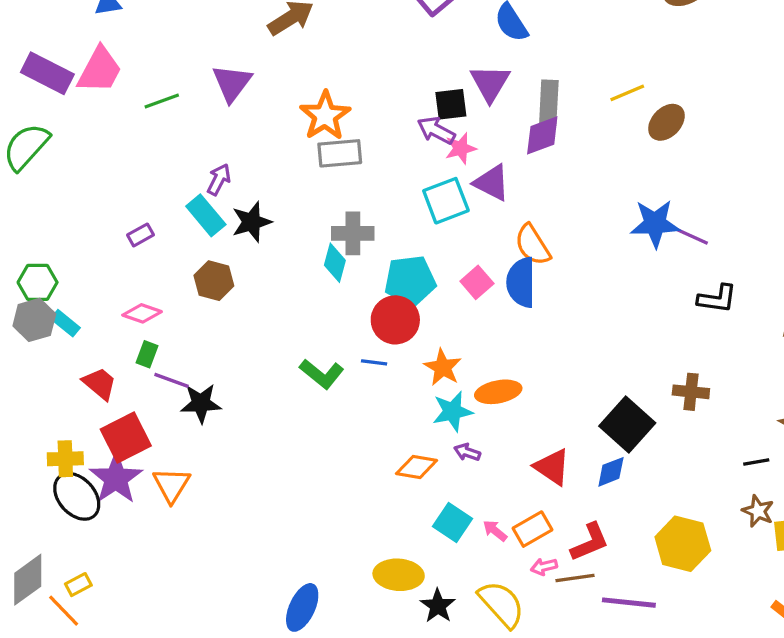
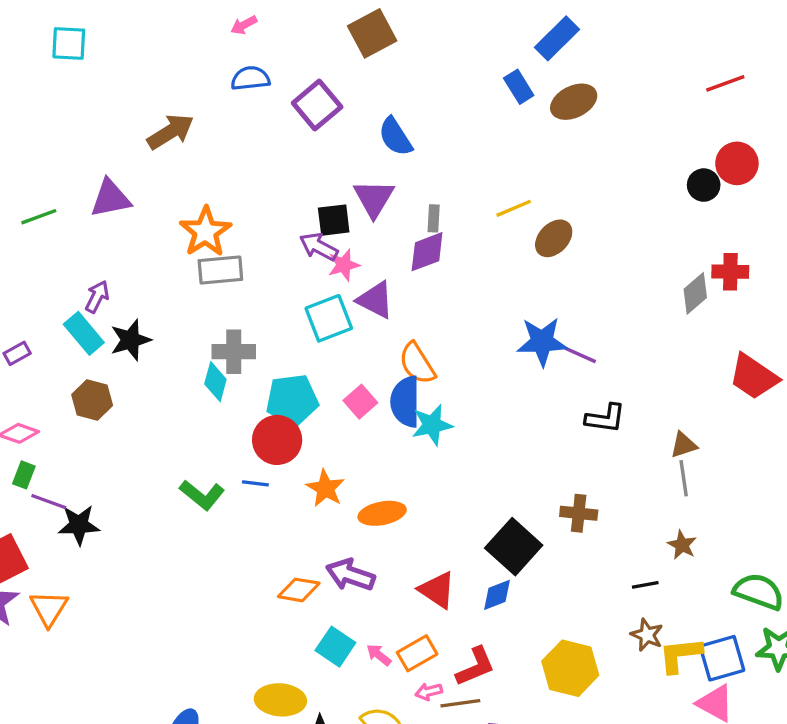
purple triangle: (232, 83) -> (110, 198), turned 42
gray rectangle: (549, 103) -> (434, 218), size x0.6
cyan star: (452, 411) -> (432, 425), moved
purple arrow: (467, 452) -> (350, 575), size x1.8

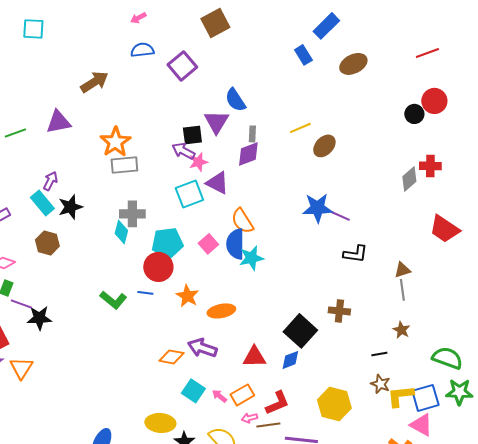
brown ellipse: (574, 102) -> (353, 64), moved
blue semicircle: (395, 137) -> (235, 100), moved
red triangle: (437, 590) -> (254, 357), turned -35

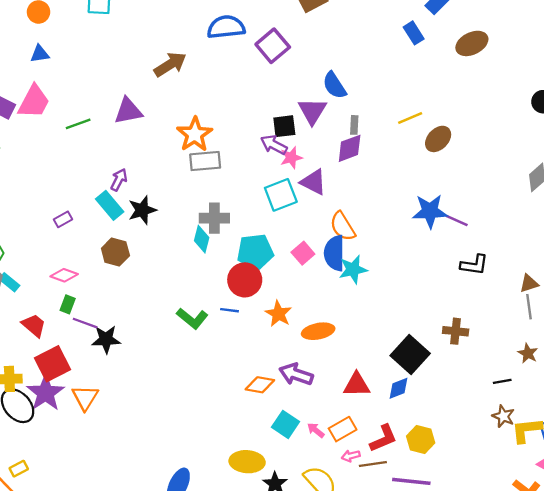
blue semicircle: (142, 50) -> (226, 27), size x1.4
yellow hexagon: (334, 404) -> (421, 440), moved, size x0.7

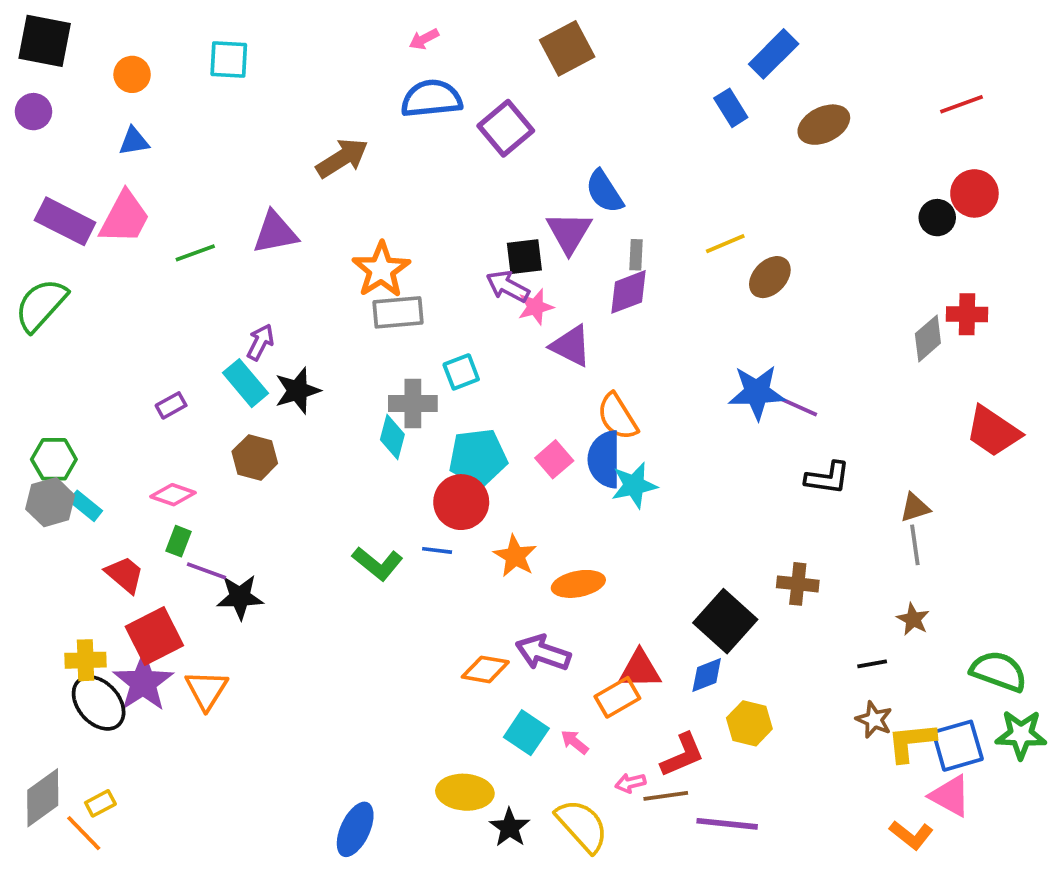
cyan square: (281, 195) -> (461, 372), moved, size x0.7
orange rectangle: (343, 429) -> (617, 697), moved
yellow hexagon: (421, 440) -> (749, 723), moved

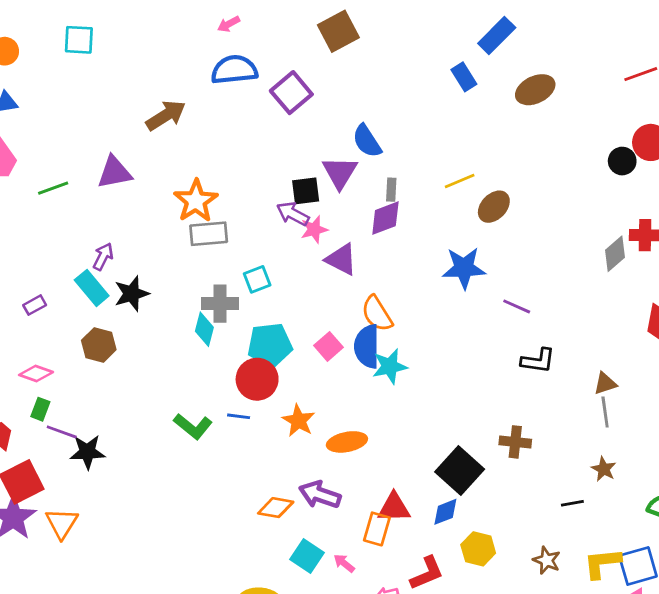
blue star: (757, 392) -> (464, 268), moved
orange rectangle: (617, 697) -> (377, 529), turned -44
brown star: (874, 720) -> (547, 560), moved

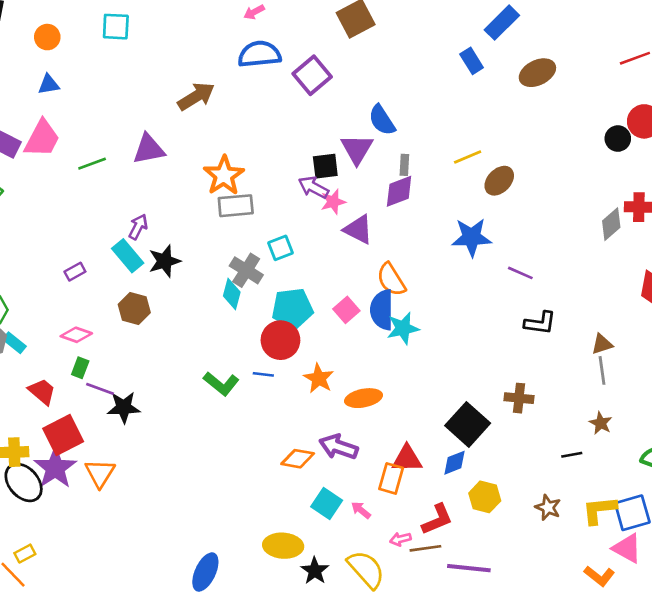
gray cross: (220, 304) -> (246, 270), turned 32

